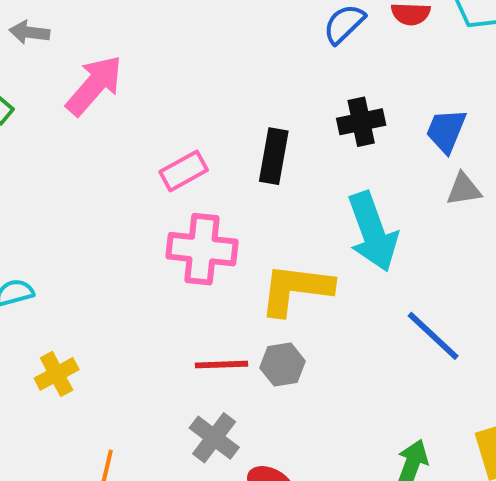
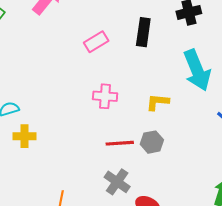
pink cross: (202, 249) -> (105, 96), moved, size x0.7
yellow L-shape: (296, 289) -> (158, 102), size x0.6
yellow cross: (57, 374) -> (24, 136), moved, turned 30

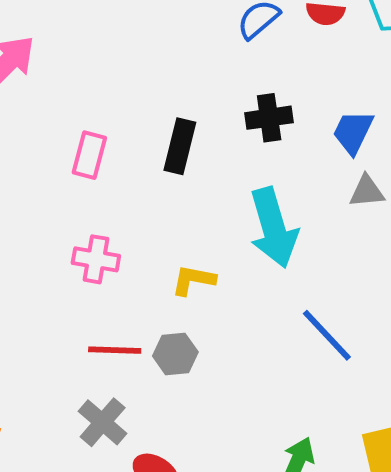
pink rectangle: (96, 42) -> (89, 155), turned -50

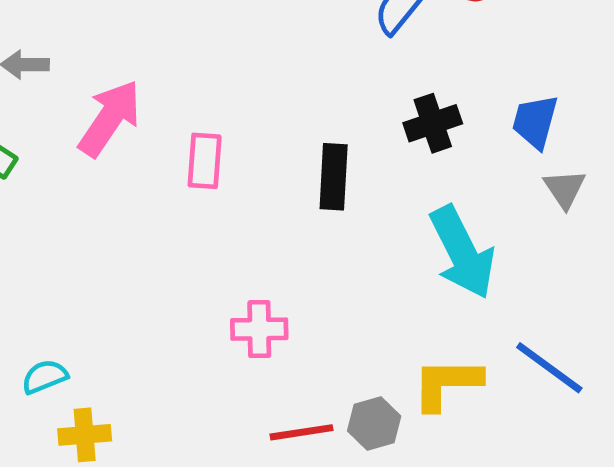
pink rectangle: (89, 155) -> (205, 161), moved
gray triangle: (367, 191) -> (565, 189), turned -48
yellow L-shape: (193, 280) -> (447, 384), moved, size x1.4

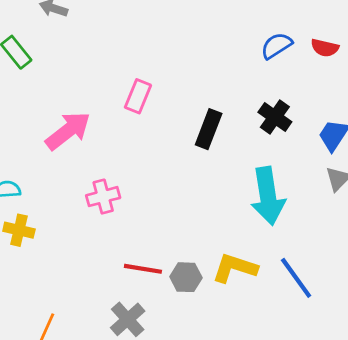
pink arrow: (110, 118) -> (68, 131), moved
black cross: (433, 123) -> (275, 117), turned 36
pink cross: (259, 329) -> (103, 197), moved, turned -32

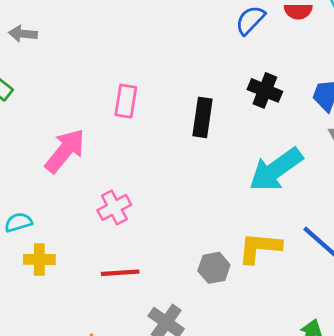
cyan arrow: (268, 196) -> (276, 170), turned 76
red line: (143, 269) -> (120, 273), moved

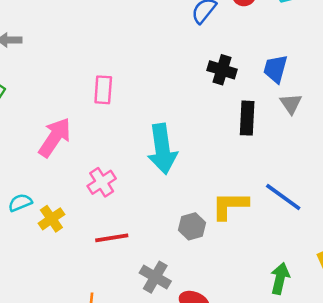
black rectangle: (202, 117) -> (247, 118), moved
cyan arrow: (276, 170) -> (162, 149), moved, turned -57
yellow cross: (39, 259) -> (51, 219), moved, turned -30

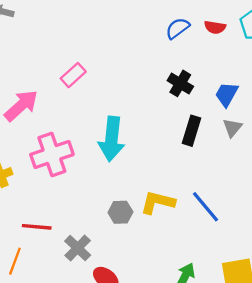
pink rectangle: (103, 90) -> (73, 75), turned 30
pink cross: (102, 182) -> (52, 154), size x1.6
red line: (112, 238) -> (37, 227), moved

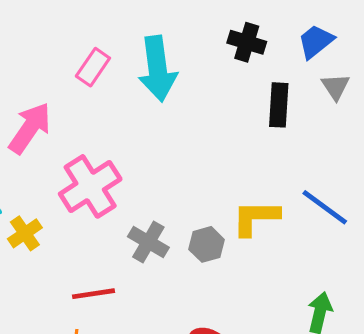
blue trapezoid: (227, 94) -> (316, 41), turned 36
cyan arrow: (112, 139) -> (158, 69), moved
gray cross: (78, 248) -> (148, 242), moved

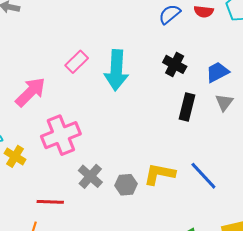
yellow cross: (25, 233) -> (15, 156), turned -35

